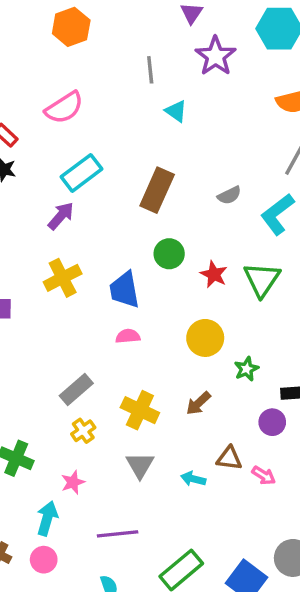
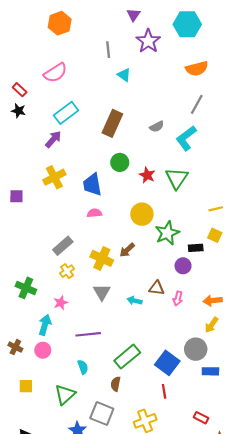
green star: (246, 369) -> (167, 233), size x1.6
brown arrow: (198, 403) -> (127, 250), moved
pink arrow: (264, 475) -> (178, 299), turned 72

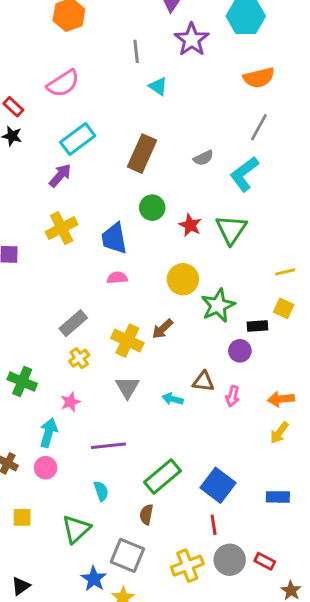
gray circle: (196, 349) -> (230, 560), moved

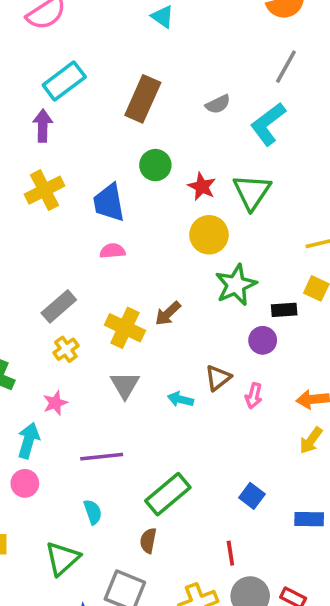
purple arrow: (60, 175) -> (43, 126), turned -40
yellow circle: (183, 279) -> (209, 235), moved
brown triangle: (203, 381) -> (218, 378), turned -45
blue square: (218, 485) -> (252, 496), moved, size x0.6

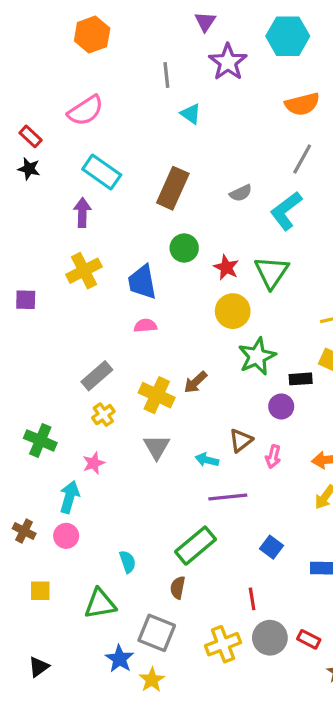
cyan rectangle: (64, 81) -> (102, 172), turned 72
purple line: (102, 457) -> (228, 497), moved
green triangle: (62, 558) -> (100, 604), turned 32

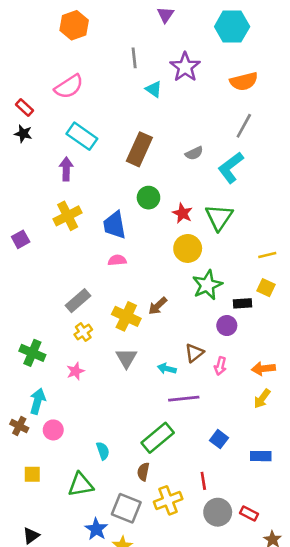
purple star: (228, 62) -> (185, 67), moved
purple square: (26, 300) -> (21, 239), turned -30
cyan arrow: (69, 497) -> (38, 401), moved
yellow cross: (223, 644) -> (168, 500), moved

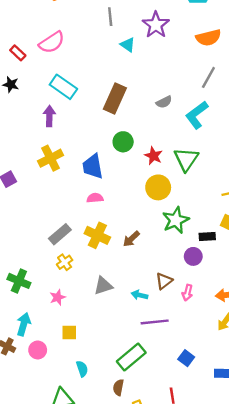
red rectangle: (24, 108) -> (18, 53), moved
yellow cross: (126, 316) -> (97, 235), moved
gray triangle: (126, 358) -> (103, 286), turned 42
yellow square: (32, 474) -> (69, 332), moved

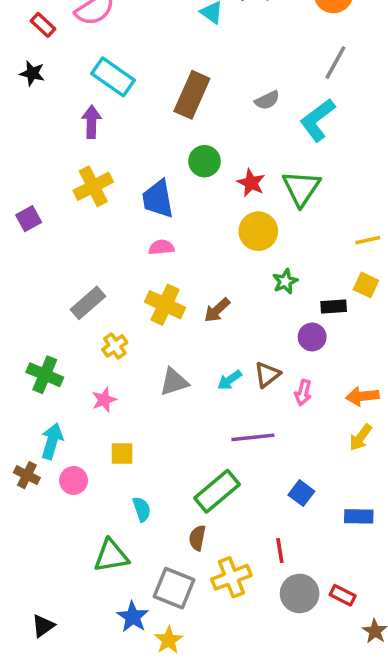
green star: (176, 220) -> (285, 281), size x0.6
gray rectangle: (60, 234) -> (88, 303), moved
cyan arrow: (139, 295) -> (230, 380), moved, turned -49

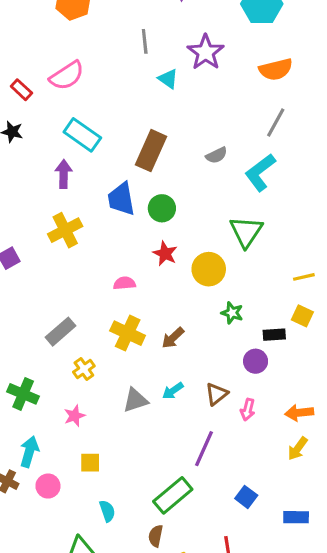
red star: (251, 183) -> (165, 254), moved
blue trapezoid: (158, 199) -> (121, 199), moved
green star: (285, 281) -> (232, 313), turned -30
cyan arrow: (230, 380) -> (173, 391), moved
purple line: (253, 437) -> (204, 449), turned -60

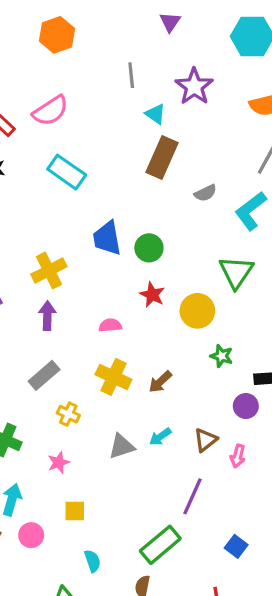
brown rectangle: (151, 151) -> (162, 158), moved
purple arrow: (64, 174) -> (47, 316), moved
yellow cross: (84, 369) -> (68, 414), turned -30

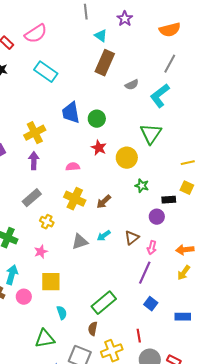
purple star: (194, 86) -> (125, 19), size x0.7
purple line: (193, 496) -> (145, 273), moved
yellow square: (75, 511) -> (51, 282), size x1.5

